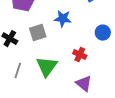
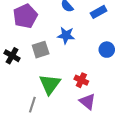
red cross: (80, 55) -> (81, 80), moved
gray line: (18, 71) -> (32, 105), moved

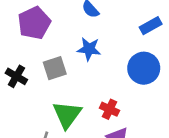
blue rectangle: (99, 12) -> (151, 26), moved
blue circle: (107, 50) -> (144, 68), size x1.5

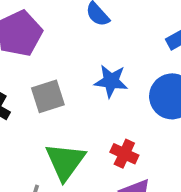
blue star: (89, 49) -> (111, 81), moved

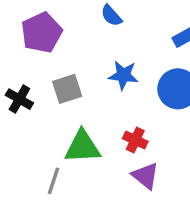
green triangle: (65, 161) -> (82, 147), turned 51

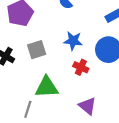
red cross: (135, 140) -> (81, 67), moved

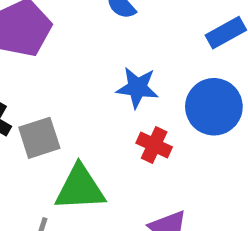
gray square: (37, 50) -> (39, 138), moved

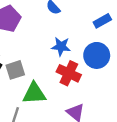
red cross: (154, 145) -> (69, 73), size x1.5

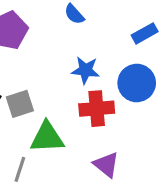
red cross: (69, 73) -> (97, 109), turned -30

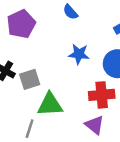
red cross: (97, 109) -> (102, 95), moved

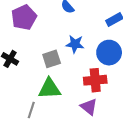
gray square: (30, 79) -> (52, 59), moved

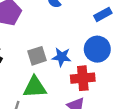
blue star: (75, 44) -> (62, 57), moved

